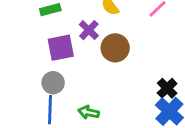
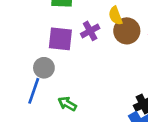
brown circle: (115, 48) -> (127, 31), moved

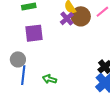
purple cross: (90, 31) -> (67, 19), moved
gray circle: (44, 68) -> (18, 59), moved

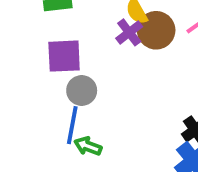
gray circle: (18, 59) -> (82, 90), moved
blue line: (23, 75) -> (72, 125), moved

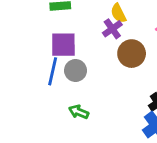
brown circle: (156, 30) -> (132, 54), moved
blue line: (72, 125) -> (53, 71), moved

